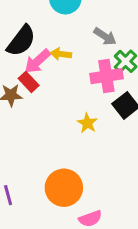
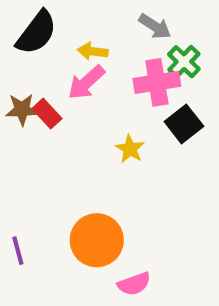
pink arrow: (37, 61) -> (86, 82), moved
red rectangle: (29, 82) -> (47, 114), moved

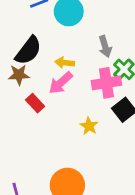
gray arrow: (155, 26) -> (105, 46), turned 40
brown star: (22, 109) -> (19, 75), moved

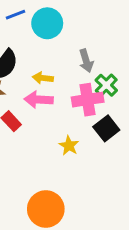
pink arrow: (61, 83) -> (39, 100), turned 45

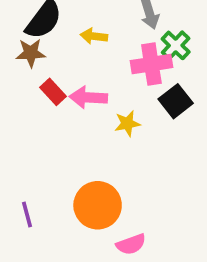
pink arrow: (39, 100) -> (88, 97), moved
yellow star: (69, 146) -> (127, 123), turned 30

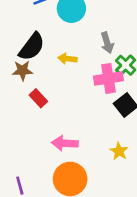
pink arrow: (88, 97) -> (65, 143), moved
yellow star: (127, 123) -> (119, 151), moved, turned -30

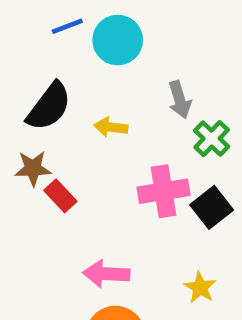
brown star: (22, 71) -> (33, 168), moved
pink cross: (108, 78) -> (163, 191), moved

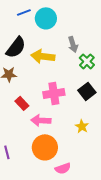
yellow arrow: (111, 127) -> (43, 56), size x1.6
pink cross: (163, 191) -> (54, 93), moved
red rectangle: (60, 196) -> (22, 103), moved

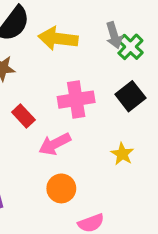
gray arrow: (73, 44) -> (114, 35), moved
pink arrow: (41, 120) -> (55, 144), turned -30
orange circle: (45, 147) -> (61, 188), size x0.7

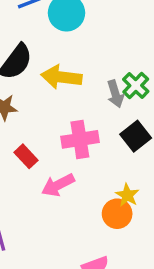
gray arrow: (114, 35) -> (115, 94), moved
orange circle: (61, 188) -> (117, 214), moved

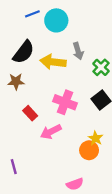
gray arrow: (115, 94) -> (78, 51), moved
pink cross: (80, 139) -> (65, 102), turned 30

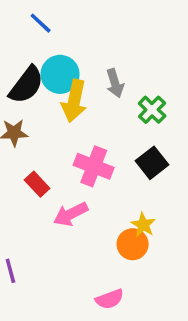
blue line: (32, 14) -> (41, 23), turned 64
cyan circle: (56, 20) -> (60, 74), moved
yellow arrow: (53, 62) -> (74, 101), turned -85

